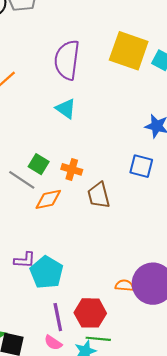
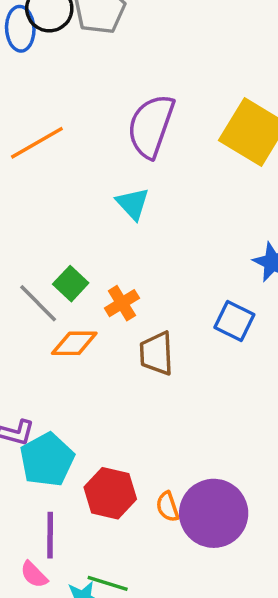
orange cross: (72, 169) -> (122, 303), turned 30
orange semicircle: (124, 285) -> (168, 507), turned -126
red hexagon: (90, 313) -> (110, 493), moved

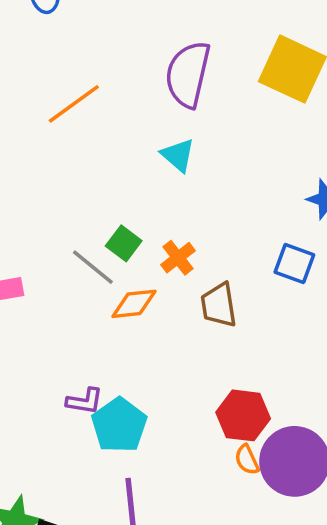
red hexagon: (110, 493) -> (243, 415), moved

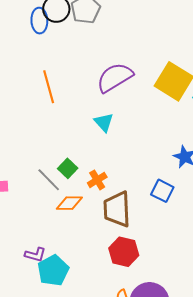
purple semicircle: (188, 74) -> (115, 77), turned 39
orange line: (74, 104) -> (49, 87), turned -76
brown trapezoid: (219, 305) -> (117, 209), size x1.4
red hexagon: (243, 415) -> (124, 252), moved

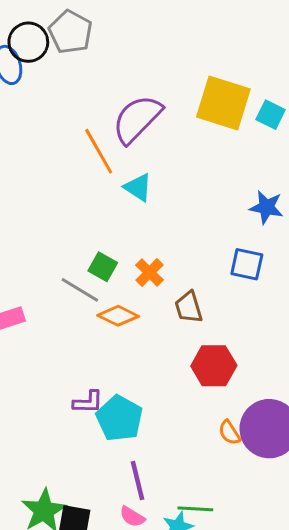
orange line: (49, 87) -> (99, 151), moved
orange diamond: (69, 203) -> (118, 316), turned 40
brown trapezoid: (117, 209) -> (189, 307), size x0.6

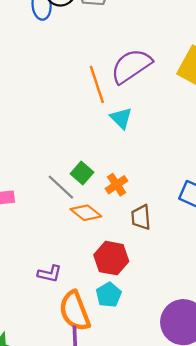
red hexagon: (214, 366) -> (111, 258), moved
cyan pentagon: (119, 418) -> (109, 295), moved, size x0.7
orange semicircle: (229, 433) -> (75, 311), moved, size x2.0

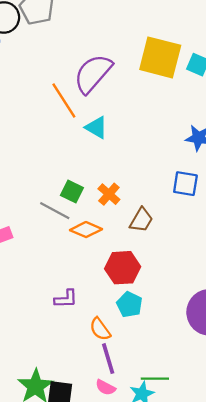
brown trapezoid: (141, 217) -> (141, 220), turned -130
orange semicircle: (75, 311) -> (100, 329), size x0.6

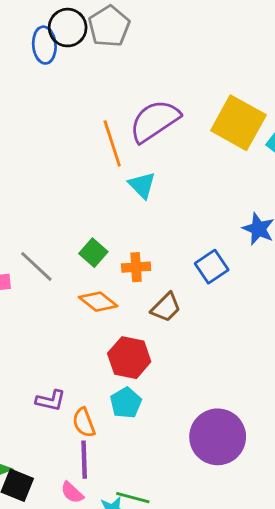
blue square: (185, 184) -> (212, 267), moved, turned 32
orange cross: (109, 194) -> (136, 267), turned 30
gray line: (55, 211) -> (36, 266), moved
purple L-shape: (66, 299) -> (51, 400), moved

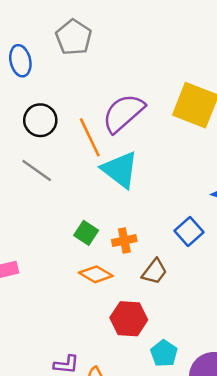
black circle: (68, 28) -> (40, 120), moved
cyan triangle: (142, 185) -> (120, 170), size x1.6
gray line: (36, 266) -> (37, 171), moved
cyan pentagon: (126, 403) -> (164, 353), moved

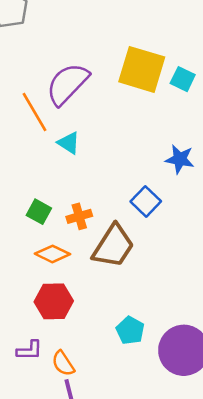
cyan triangle: (120, 170) -> (69, 143), size x0.6
brown trapezoid: (154, 272) -> (113, 246), size x1.6
red hexagon: (129, 319) -> (54, 301), moved

